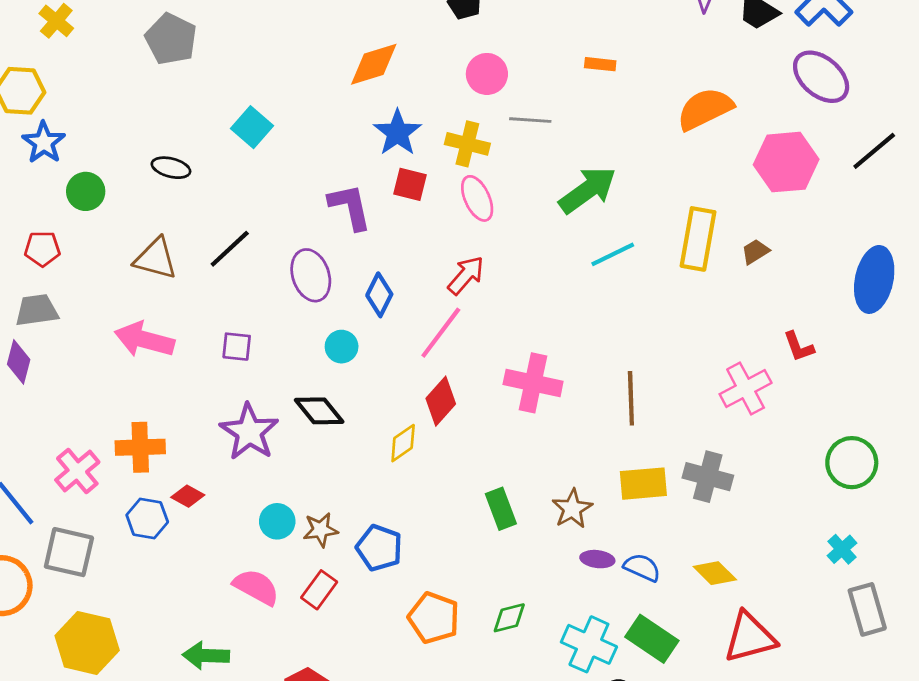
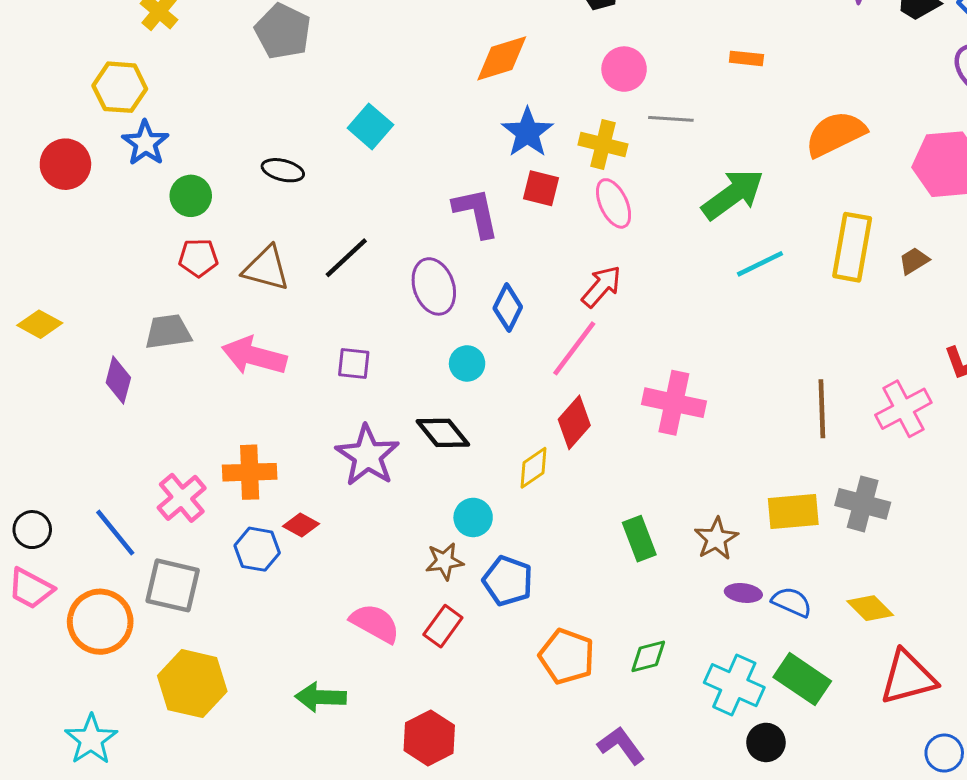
orange semicircle: (705, 109) -> (835, 134), moved
red pentagon: (42, 249) -> (198, 258), moved
gray trapezoid: (37, 310) -> (168, 332), moved
brown line: (631, 398) -> (822, 409), moved
cyan circle: (277, 521) -> (473, 517), moved

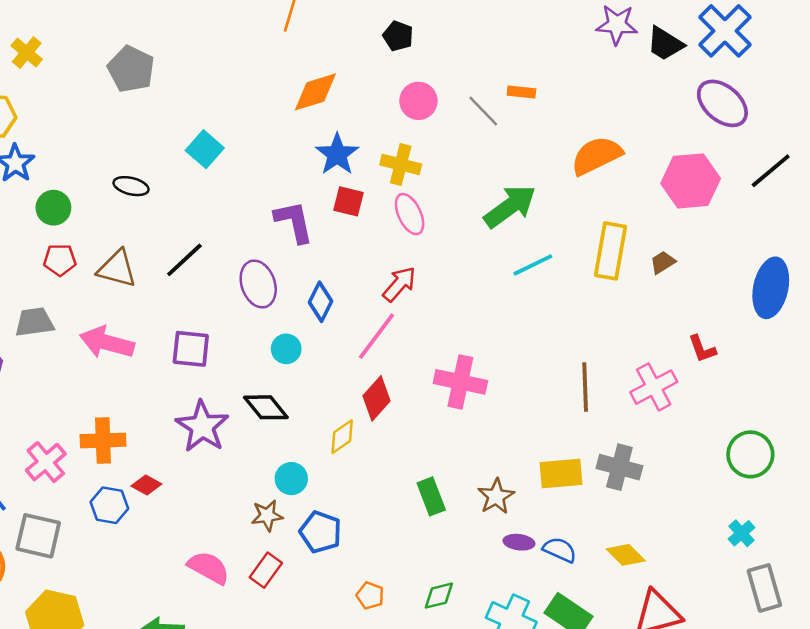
gray line: (671, 119) -> (483, 111), moved, turned 42
purple square: (354, 363) -> (191, 349), size x1.4
orange pentagon: (567, 656) -> (370, 596), size x0.6

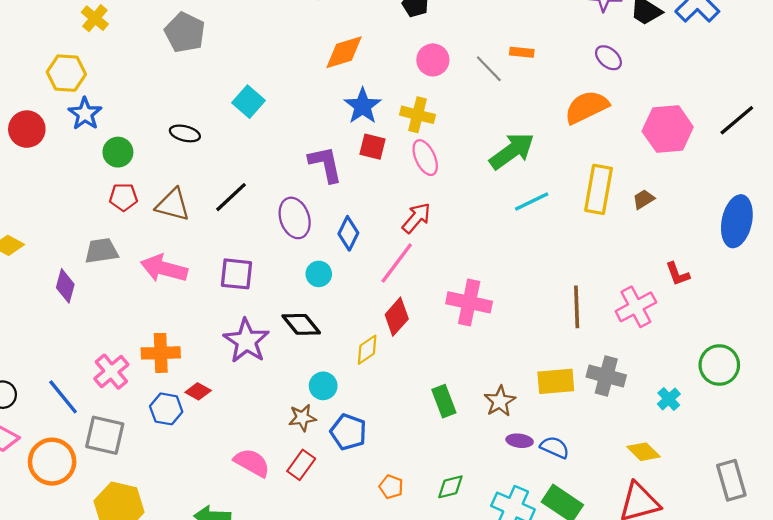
purple ellipse: (722, 103) -> (608, 58), moved, size x0.6
cyan cross: (741, 533) -> (669, 399), moved
yellow diamond: (626, 555) -> (644, 452), moved

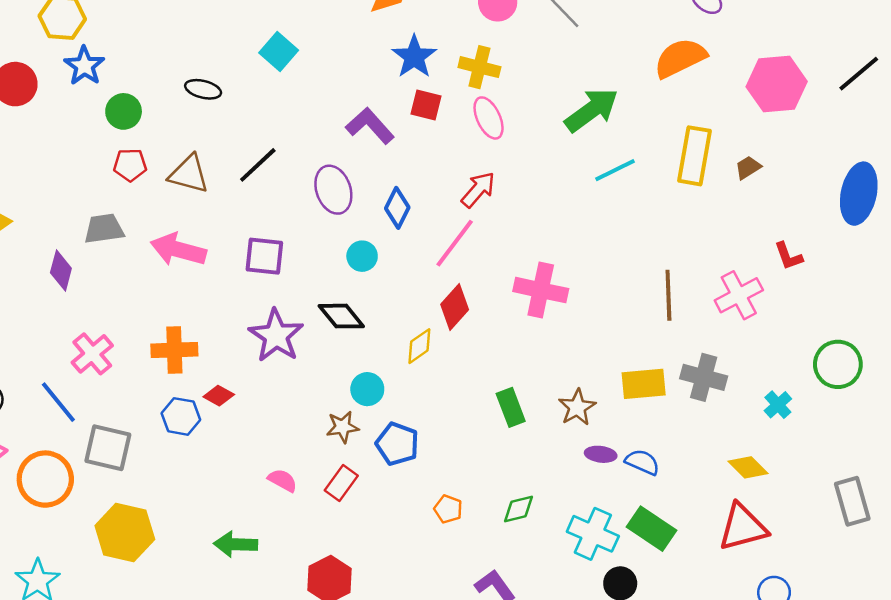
purple L-shape: (325, 164) -> (370, 126), turned -30
pink cross: (111, 372) -> (92, 354), moved
pink semicircle: (252, 463) -> (283, 480), size x0.7

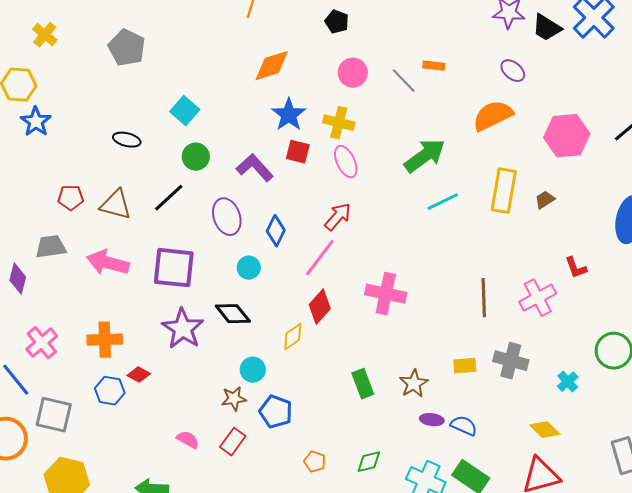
green circle: (124, 111) -> (196, 157), moved
purple square: (264, 256) -> (174, 268), size x1.4
yellow rectangle: (644, 384) -> (465, 366), size x0.7

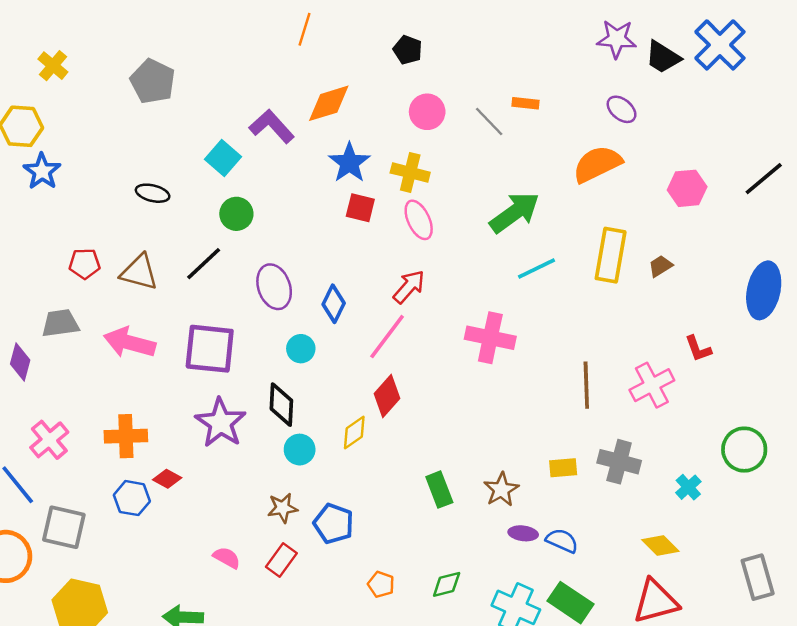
pink hexagon: (567, 136) -> (687, 188), size x0.7
purple L-shape: (255, 168) -> (272, 126), moved
pink cross: (386, 294) -> (490, 338), moved
black diamond: (233, 314) -> (281, 405), turned 42
cyan circle: (253, 370) -> (300, 450), moved

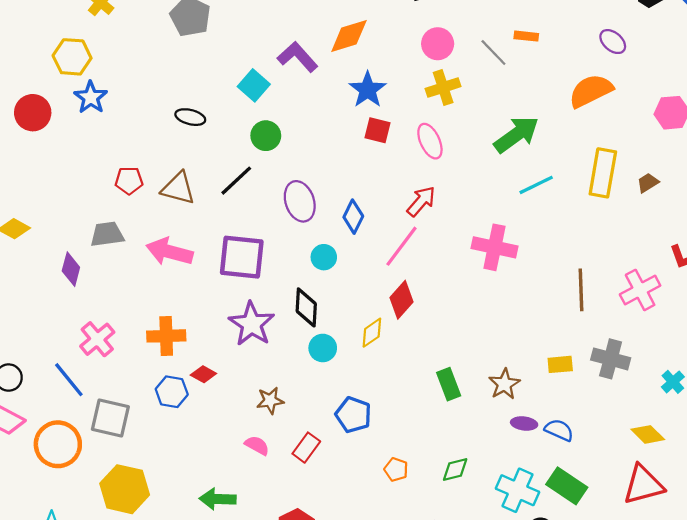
yellow cross: (410, 173) -> (443, 88), moved, turned -32
brown star: (283, 508) -> (270, 401), moved

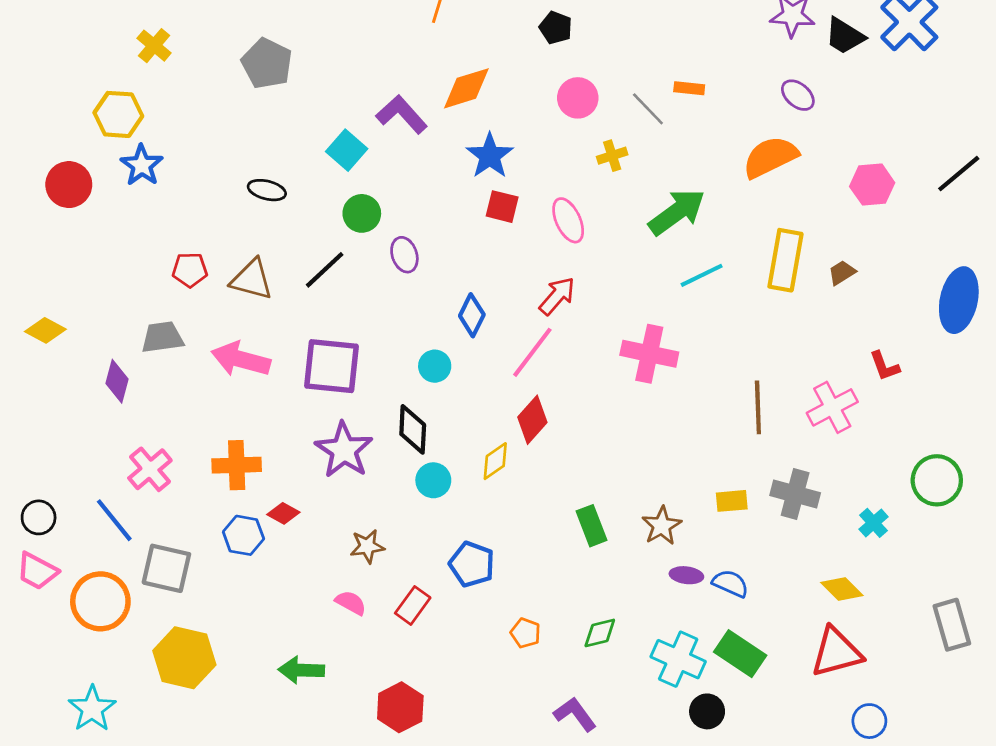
yellow cross: (443, 88) -> (612, 156), moved, size x0.7
purple ellipse: (300, 201) -> (404, 255), moved, size x0.7

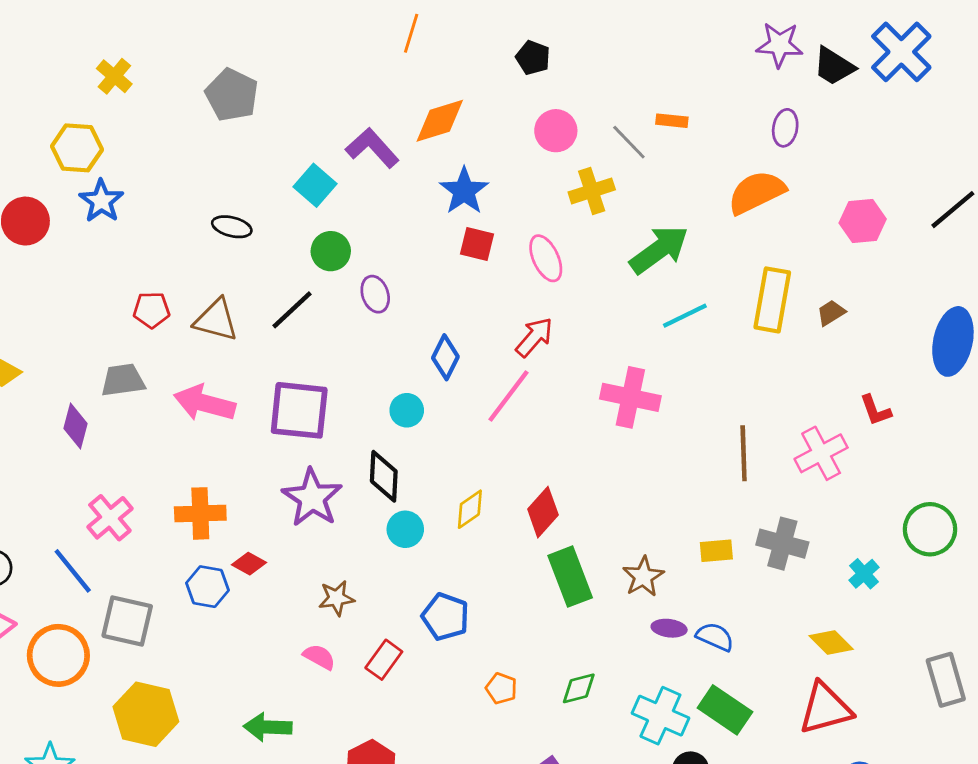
purple ellipse: (798, 95) -> (785, 128), turned 60
yellow cross: (612, 156) -> (592, 191), size x1.4
red diamond: (532, 420) -> (543, 512), moved
green rectangle: (592, 526) -> (570, 577), size x1.4

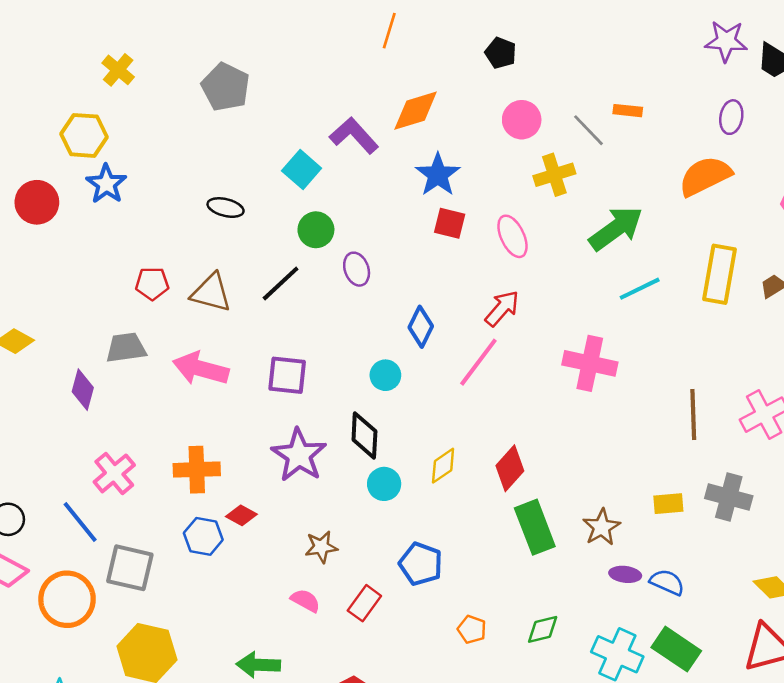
purple square: (299, 410) -> (287, 375), size x0.7

